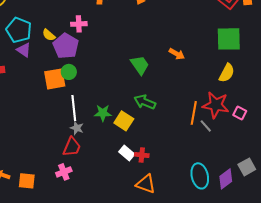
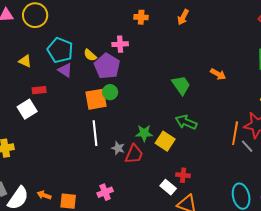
white line: (74, 108) -> (95, 133), moved
red trapezoid: (72, 147) -> (134, 154), moved
white rectangle: (127, 153) -> (168, 187), moved

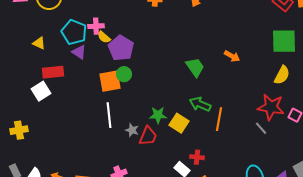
pink cross: (120, 44) -> (96, 26), moved
red rectangle: (39, 90) -> (53, 72), size x1.5
orange line: (235, 133) -> (219, 119), moved

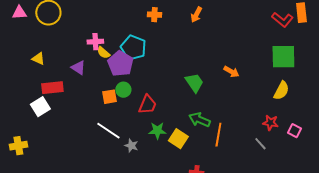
cyan pentagon: (74, 32) -> (133, 48), moved
orange square: (110, 81) -> (109, 97), size x0.7
red star: (271, 107) -> (270, 123), size x0.6
white line: (109, 115) -> (108, 131), turned -50
red trapezoid: (148, 136) -> (147, 105), moved

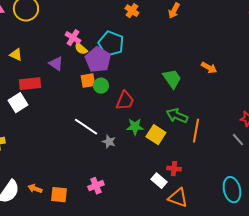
orange cross: (154, 15) -> (132, 11), turned 32
pink cross: (95, 42) -> (73, 38), turned 35
orange square: (109, 97) -> (88, 81), moved

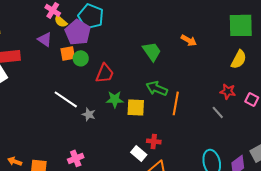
purple triangle: (56, 64) -> (45, 39), moved
yellow square: (156, 135) -> (136, 107), turned -30

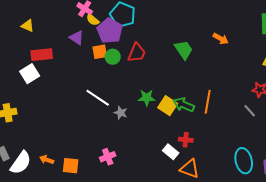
red trapezoid: (105, 73) -> (137, 53), moved
green arrow: (157, 88) -> (184, 105), moved
yellow square: (136, 107) -> (168, 106), turned 30

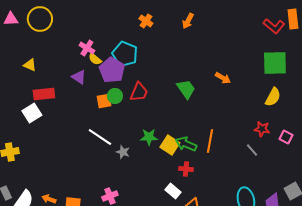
orange square: (100, 52) -> (104, 101), moved
red cross: (186, 140) -> (186, 169), moved

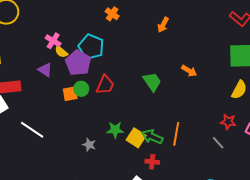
orange arrow: (188, 21) -> (163, 25), moved
white line: (100, 137) -> (32, 130), moved

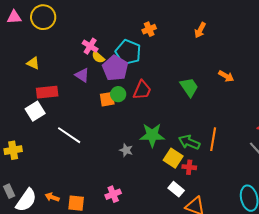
orange cross: (112, 14) -> (149, 29), moved, turned 32
green star: (115, 130) -> (152, 135), size x1.4
yellow square: (136, 138) -> (173, 158), moved

